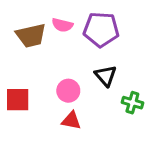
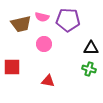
black triangle: (106, 76) -> (91, 48), moved, turned -49
pink circle: (68, 91) -> (44, 44), moved

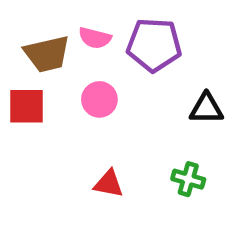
red square: (12, 67) -> (27, 106), moved
green cross: (89, 69) -> (188, 179), moved

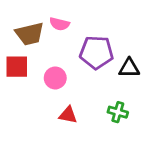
purple pentagon: (154, 45) -> (96, 52), moved
pink circle: (99, 99) -> (55, 78), moved

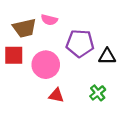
pink circle: (55, 78) -> (46, 65), size x1.5
green cross: (118, 112) -> (98, 93), turned 35

